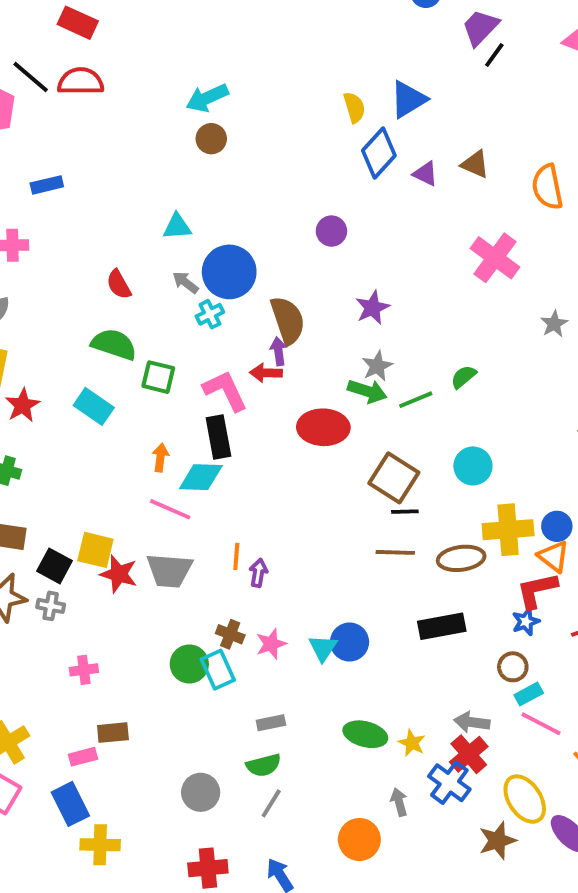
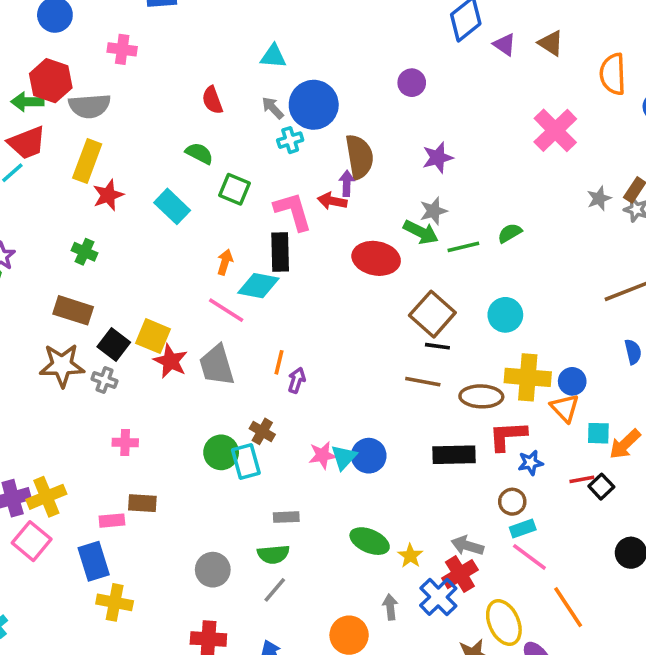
green semicircle: (114, 344) -> (199, 153), size x0.7
gray trapezoid: (169, 570) -> (217, 365), turned 60
red L-shape: (537, 590) -> (508, 436), moved
pink star: (271, 644) -> (322, 455), moved

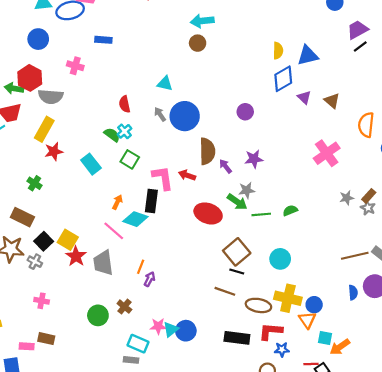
cyan cross: (290, 140) -> (124, 131), moved, turned -32
purple arrow: (347, 183) -> (226, 166), moved, turned -48
cyan rectangle: (246, 462) -> (138, 344), moved, turned -60

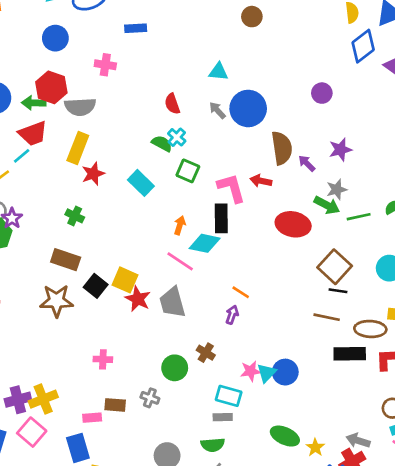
gray cross: (35, 262) -> (150, 398), moved
orange line: (141, 267) -> (241, 292), moved, turned -72
black rectangle: (237, 338) -> (350, 354), moved

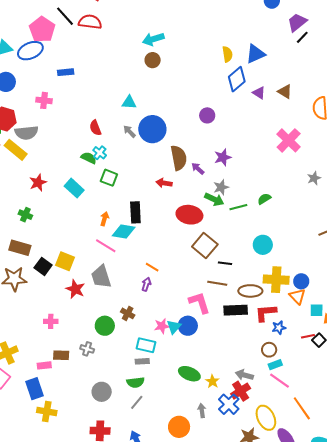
yellow rectangle: (78, 148) -> (16, 150), moved, turned -70
pink L-shape: (231, 188) -> (199, 303), moved
brown square: (335, 267) -> (205, 245), moved
red star: (138, 299) -> (75, 289), moved

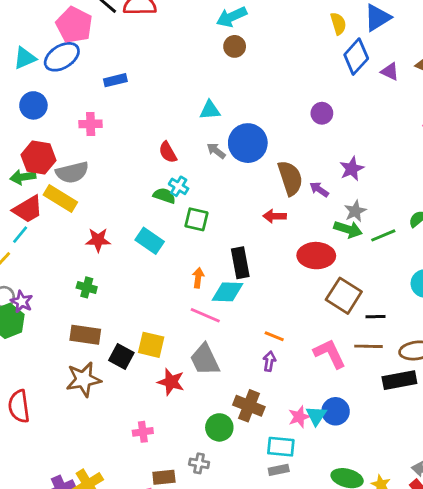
red star: (38, 183) -> (98, 240), turned 30
pink L-shape: (199, 303) -> (330, 354), moved
brown cross: (128, 313) -> (249, 406), size x1.5

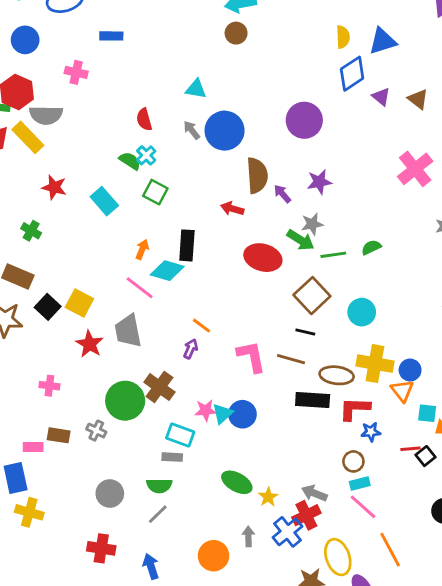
purple circle: (322, 113) -> (304, 120), size x1.6
brown square: (344, 296) -> (312, 296), moved
green circle: (219, 427) -> (125, 401), size x1.4

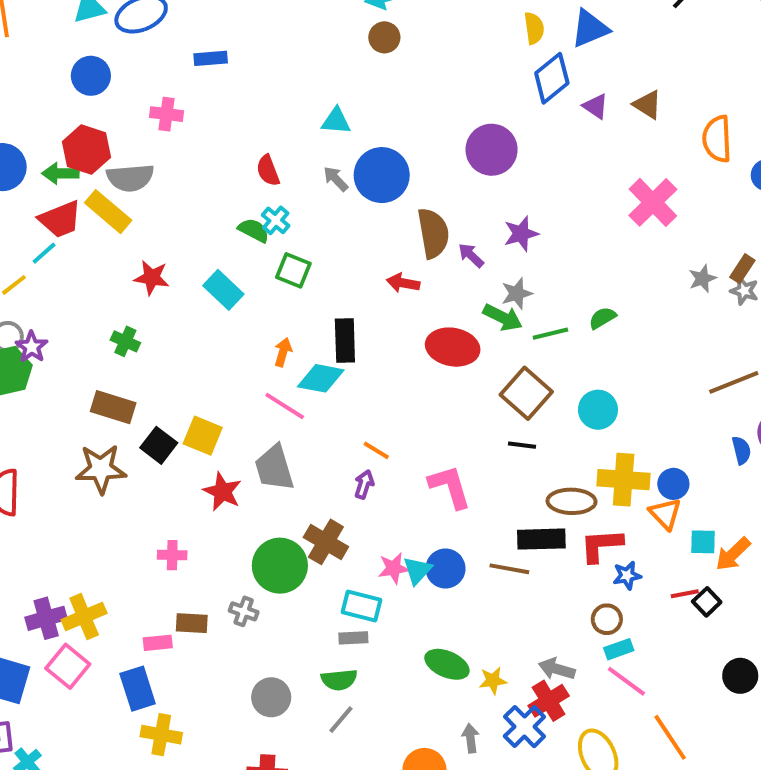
brown line: (291, 359) -> (509, 569), moved
yellow star: (268, 497) -> (493, 680), turned 30

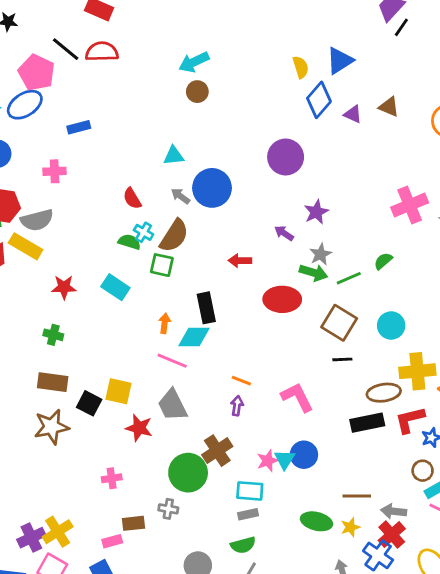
pink cross: (653, 202) -> (410, 205), moved, turned 32
brown semicircle: (433, 233) -> (174, 236), moved, turned 52
brown cross: (326, 542) -> (217, 451), turned 36
brown line: (509, 569) -> (357, 496), moved

